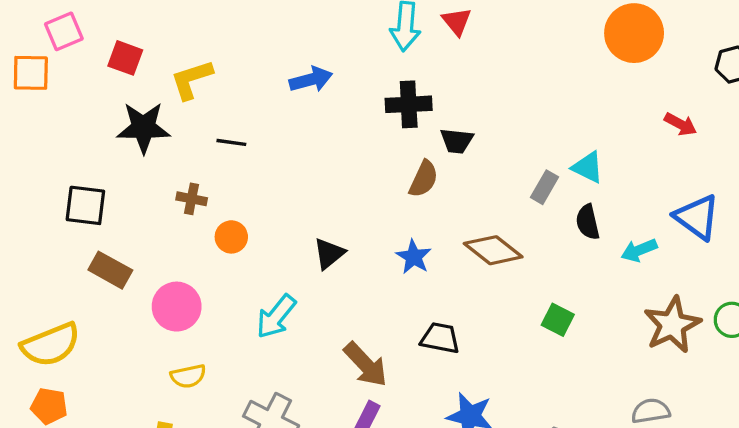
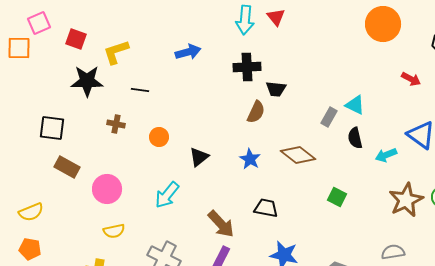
orange circle: (231, 237) -> (159, 137), moved
yellow semicircle: (51, 345) -> (31, 212), size x0.7

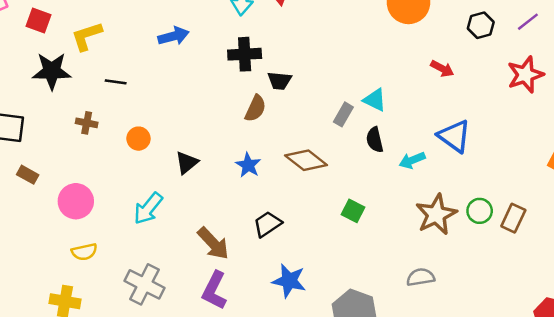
brown rectangle: (67, 167) -> (28, 175), size x0.7
black trapezoid: (266, 208) -> (267, 224), turned -45

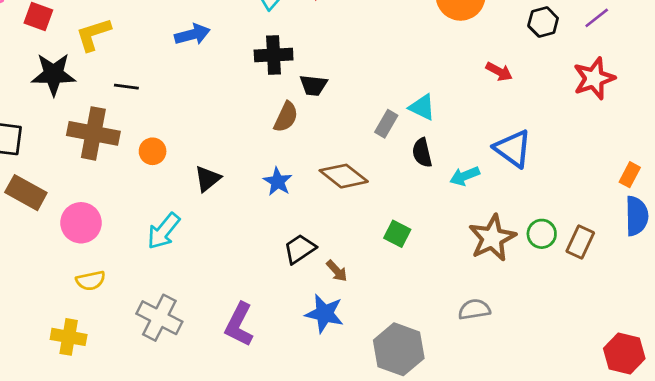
brown cross: (87, 123) -> (93, 133), size x2.0
brown rectangle: (28, 175) -> (26, 193), size x1.6
brown arrow: (213, 243) -> (337, 271), moved, size x0.6

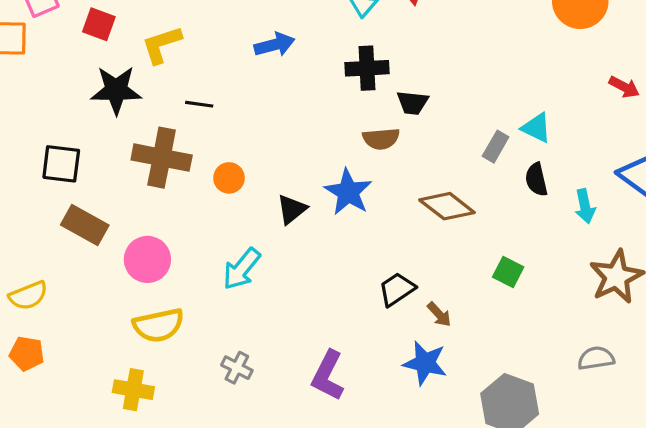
brown semicircle: (286, 117) -> (381, 139), turned 60
cyan arrow: (465, 176) -> (585, 206), turned -80
blue star: (278, 182) -> (348, 192), moved, size x1.4
yellow semicircle: (91, 281) -> (158, 325), size x1.5
gray cross: (159, 318) -> (237, 368), size x0.6

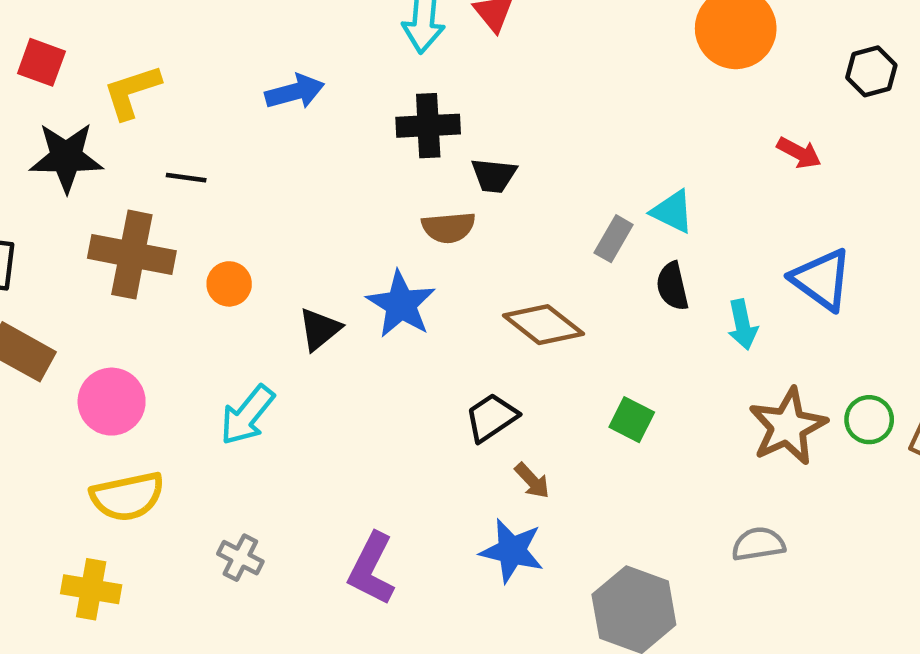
black trapezoid: (397, 289) -> (491, 417), moved

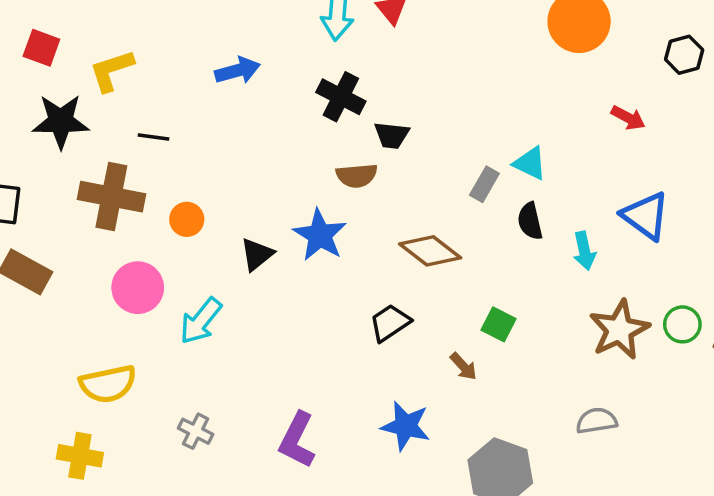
black cross: (428, 126) -> (341, 97), turned 30
pink circle: (112, 402) -> (138, 288), moved
brown arrow: (532, 481) -> (463, 366), moved

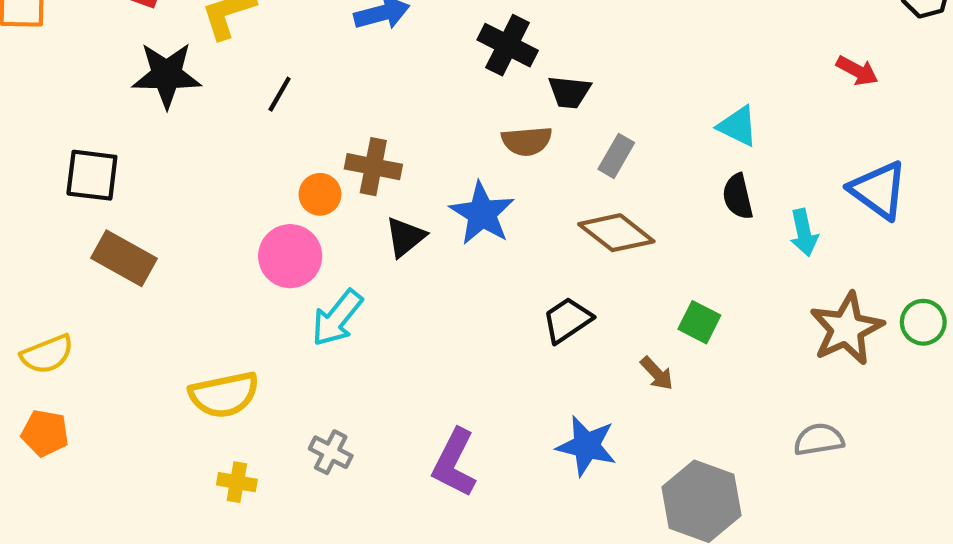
black line: (153, 137) -> (280, 94), turned -68
gray rectangle: (484, 184) -> (616, 156), moved
brown cross: (111, 197) -> (373, 167), moved, size x0.7
pink circle: (138, 288) -> (290, 256), moved
yellow cross: (80, 456) -> (237, 482), moved, size x0.7

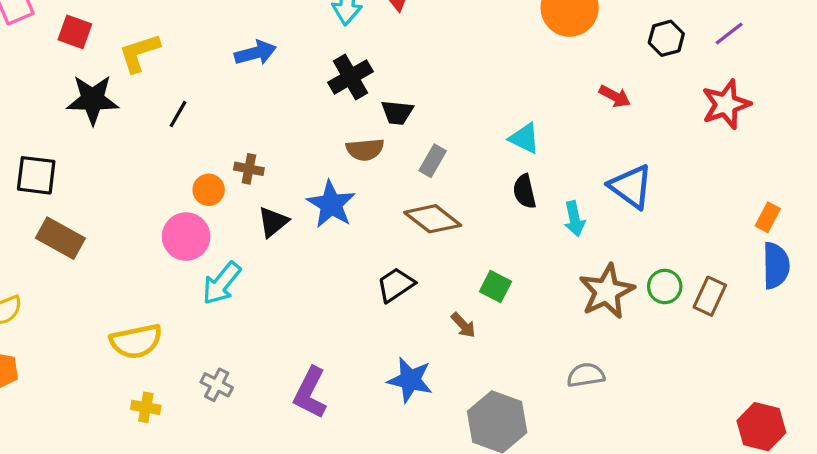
black cross: (508, 45) -> (350, 77), turned 33
brown cross: (373, 167) -> (249, 169), size x0.7

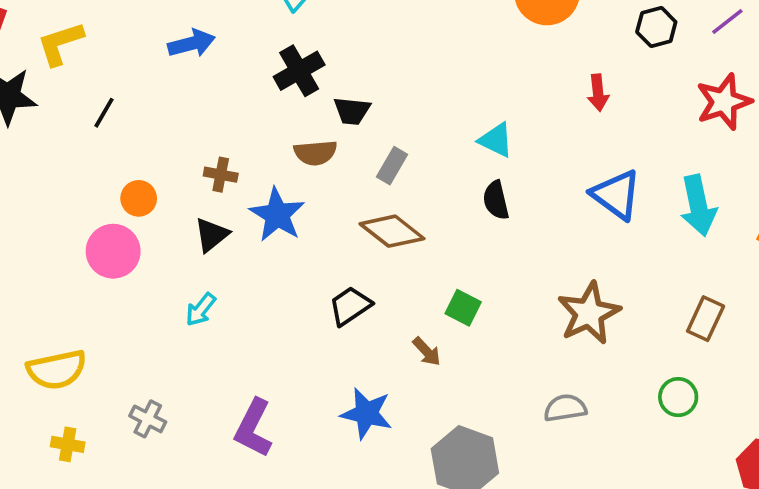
red arrow: (615, 96) -> (598, 93), turned 56
brown cross: (249, 169) -> (221, 175), moved
cyan arrow: (574, 219) -> (698, 206), moved, size x1.5
cyan arrow: (222, 283) -> (201, 310), moved, size x0.7
green circle: (665, 286) -> (678, 397), moved

